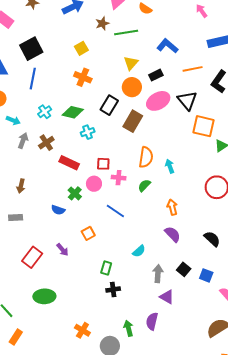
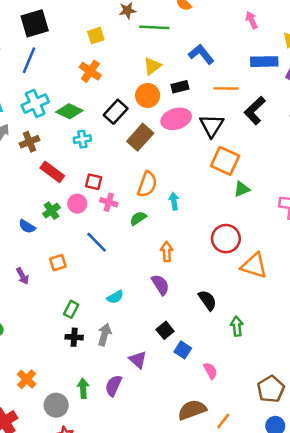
cyan cross: (45, 112) -> (35, 104), size x1.5
gray arrow: (158, 274) -> (104, 334), moved
blue square: (206, 275) -> (183, 350), moved

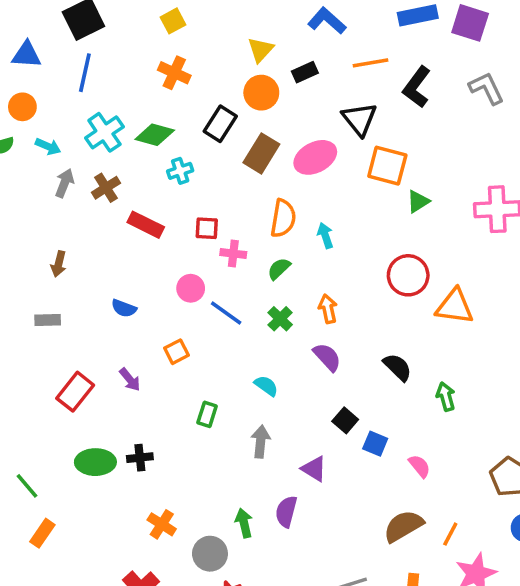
pink ellipse: (176, 119) -> (315, 157), moved
pink circle: (77, 204) -> (191, 288), moved
green cross: (51, 211) -> (280, 319), moved
cyan semicircle: (115, 297) -> (266, 386), turned -105
black cross: (74, 337) -> (140, 458), moved

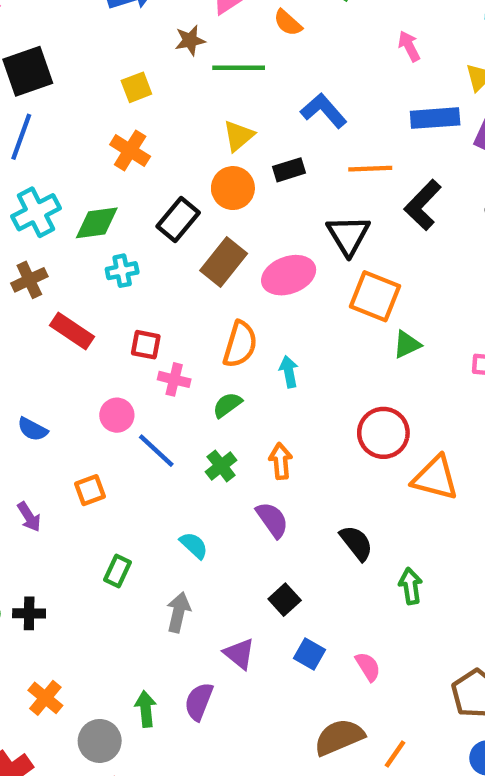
green diamond: (155, 135) -> (97, 223), turned -30
blue square: (375, 444) -> (309, 654), moved

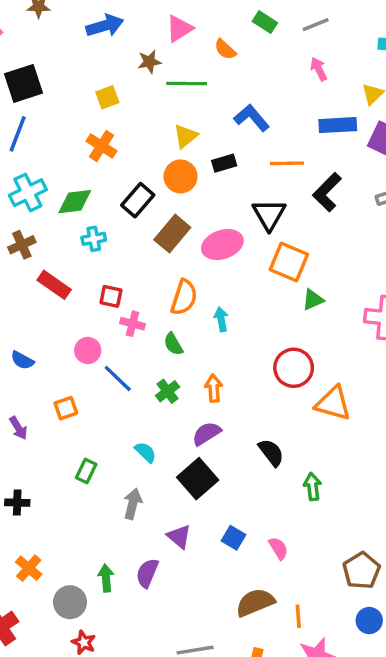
green semicircle: (227, 405) -> (173, 344), turned -85
purple semicircle: (272, 520) -> (207, 434), turned -88
black square: (285, 600) -> (198, 479), moved, size x1.6
orange line: (395, 754) -> (298, 616), turned -40

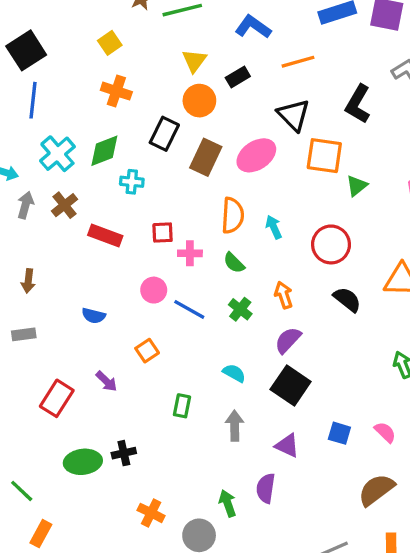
black L-shape: (327, 192) -> (358, 104), moved
cyan cross: (94, 239) -> (132, 182), turned 30
red circle: (294, 368) -> (331, 244), moved
black semicircle: (271, 453) -> (347, 299), moved

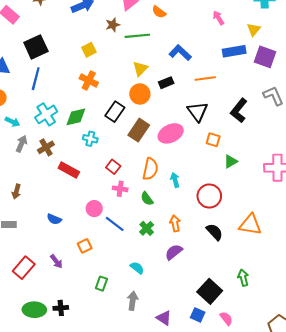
orange square: (324, 156) -> (213, 140), size x0.6
red square: (163, 233) -> (113, 167), moved, turned 32
black square: (291, 386) -> (210, 291), moved

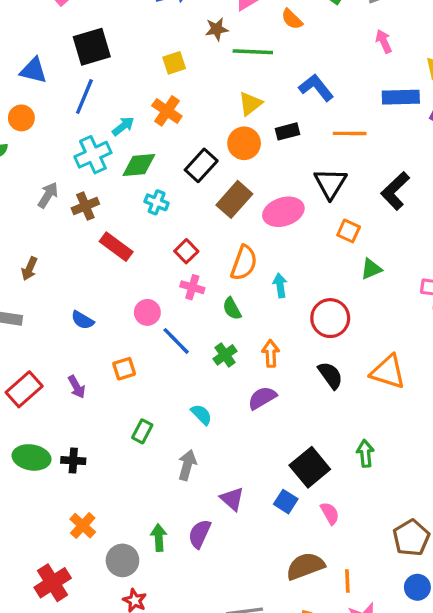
cyan arrow: (12, 122) -> (123, 126), moved, turned -72

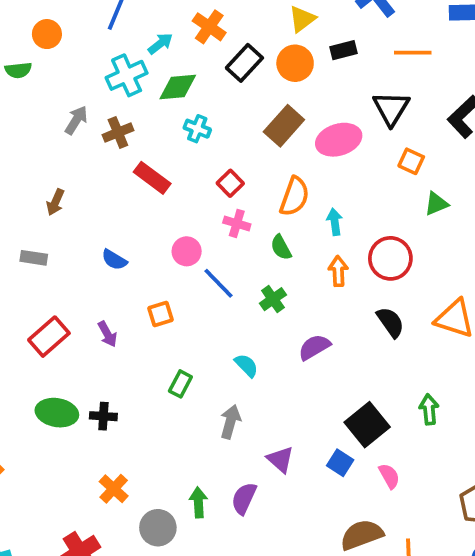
black rectangle: (201, 165) -> (244, 63), moved
orange arrow: (271, 353) -> (338, 271), moved

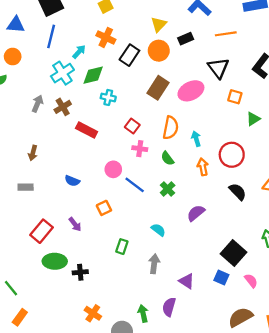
green ellipse: (57, 413) -> (55, 261), moved

